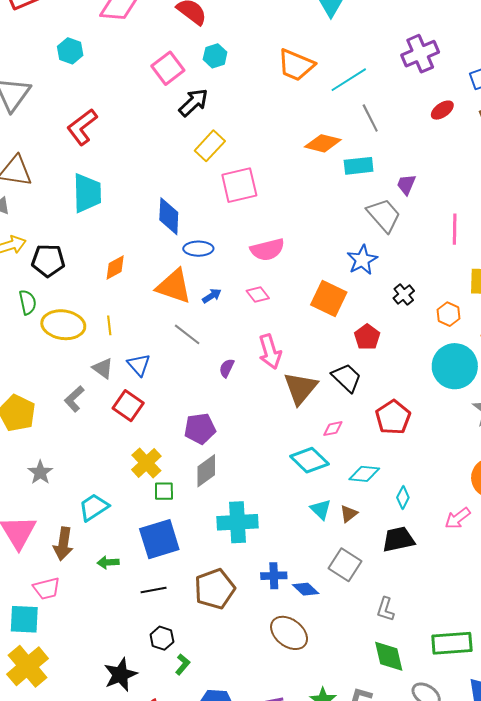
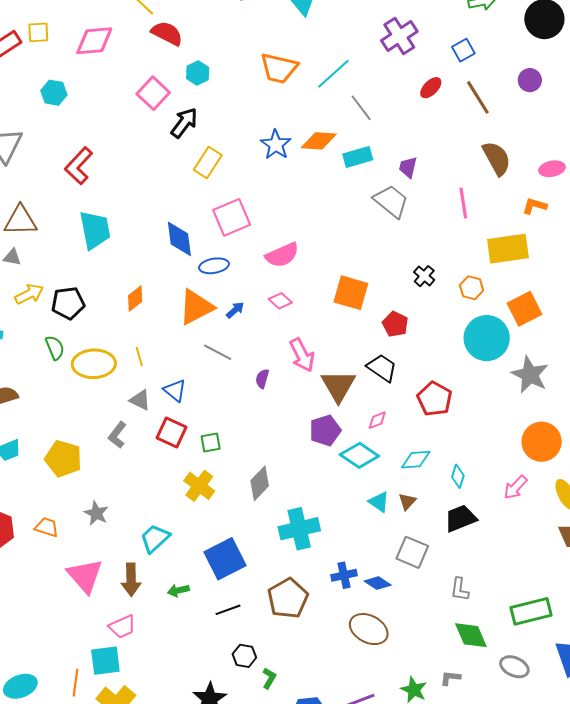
pink square: (239, 185) -> (232, 217), moved
blue star: (362, 260) -> (276, 145), moved
orange triangle: (174, 286) -> (196, 307), turned -36
purple pentagon: (200, 429) -> (325, 430), moved
green square: (164, 491) -> (211, 443), moved

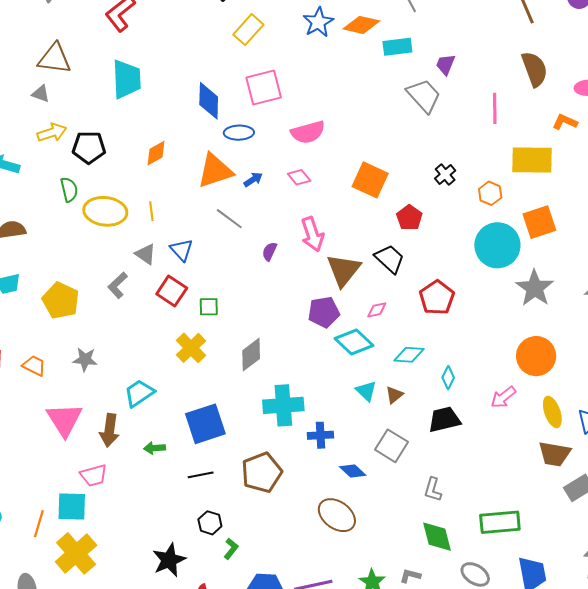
gray star: (96, 513) -> (85, 359), turned -30
blue cross: (344, 575) -> (320, 435), moved

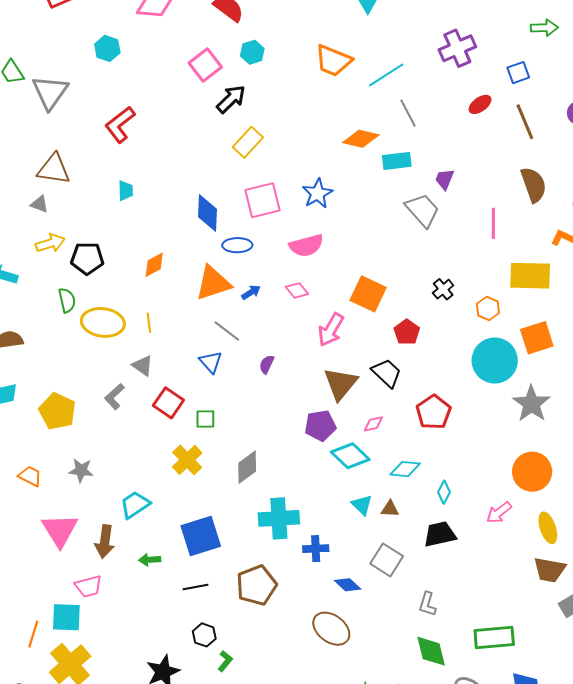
blue star: (318, 22) -> (318, 194), moved
cyan trapezoid: (127, 79) -> (126, 191), size x0.5
pink arrow: (312, 234) -> (331, 330), moved, turned 48
blue triangle: (181, 250) -> (211, 362), moved
brown triangle: (394, 395) -> (390, 509), turned 42

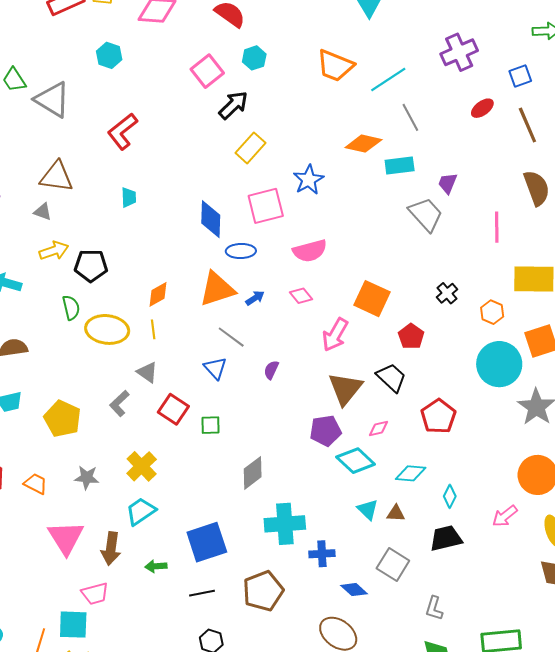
gray triangle: (50, 92) -> (52, 100), turned -33
blue star: (318, 194) -> (309, 180), moved
orange diamond: (154, 265) -> (158, 294), moved
yellow cross: (187, 460) -> (142, 466), moved

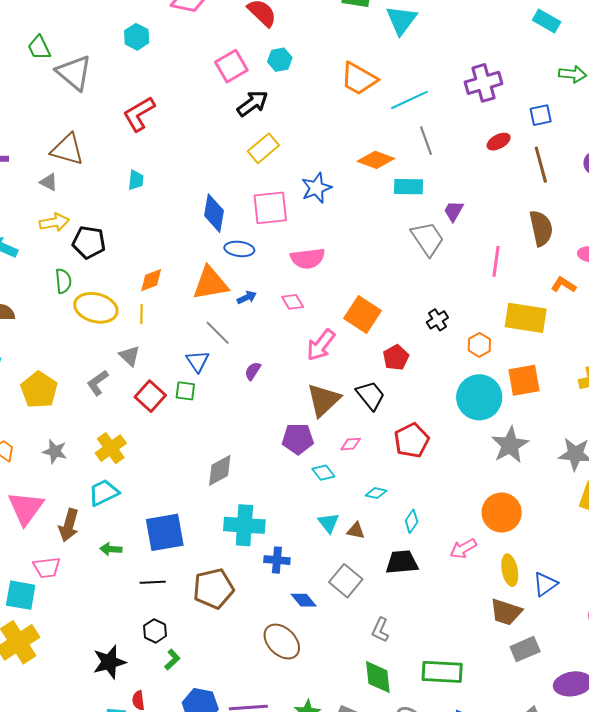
green square: (210, 425) -> (185, 391), moved
cyan diamond: (356, 461) -> (323, 473), size x0.6
cyan diamond: (411, 473) -> (376, 493), size x0.7

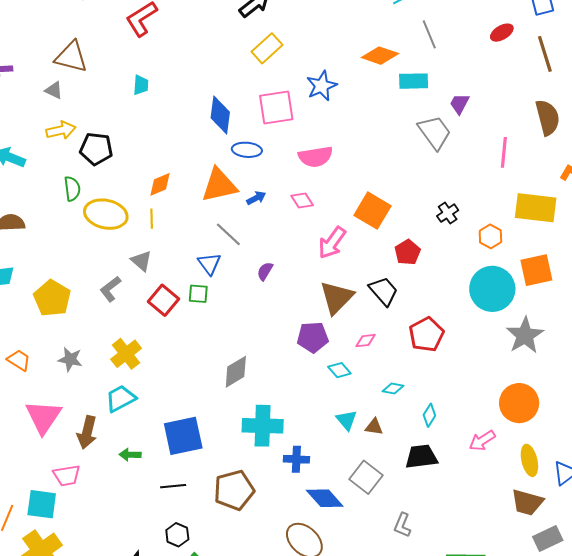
blue diamond: (304, 600) -> (325, 498), size x1.4

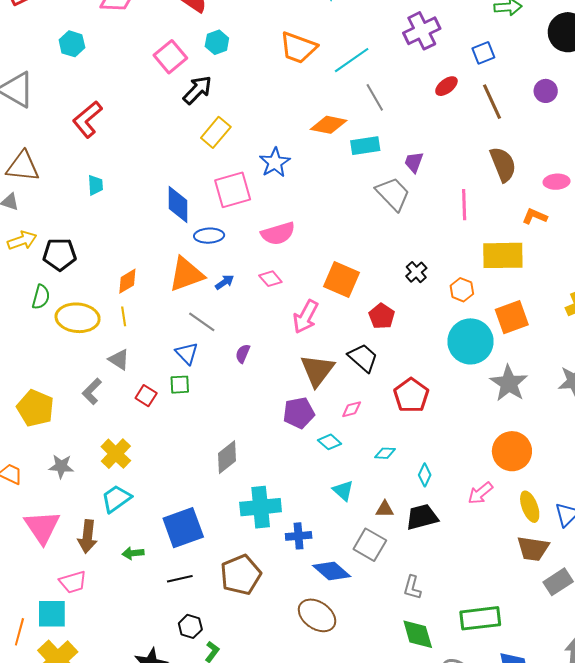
green semicircle: (72, 189) -> (41, 297), turned 30
red square: (164, 300) -> (146, 396), size x0.7
brown triangle: (374, 427) -> (385, 509), moved

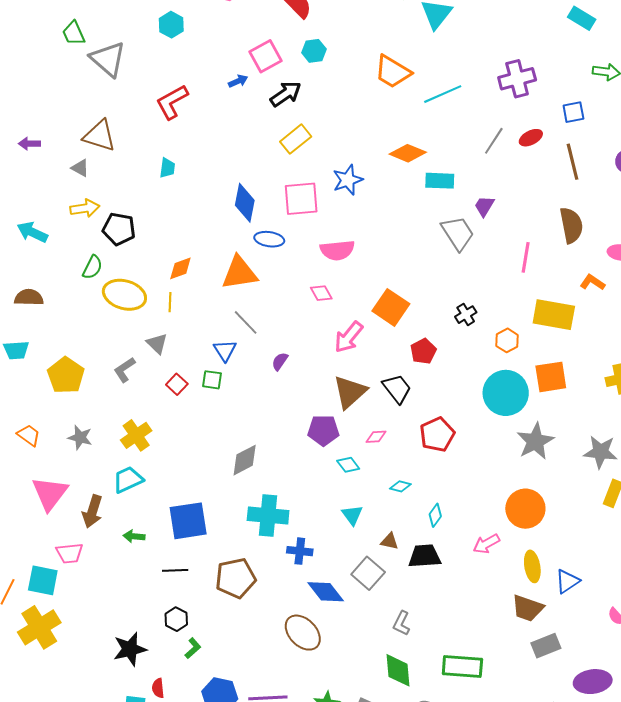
gray line: (375, 97) -> (494, 141), moved, turned 52
blue arrow: (225, 282) -> (238, 81), moved

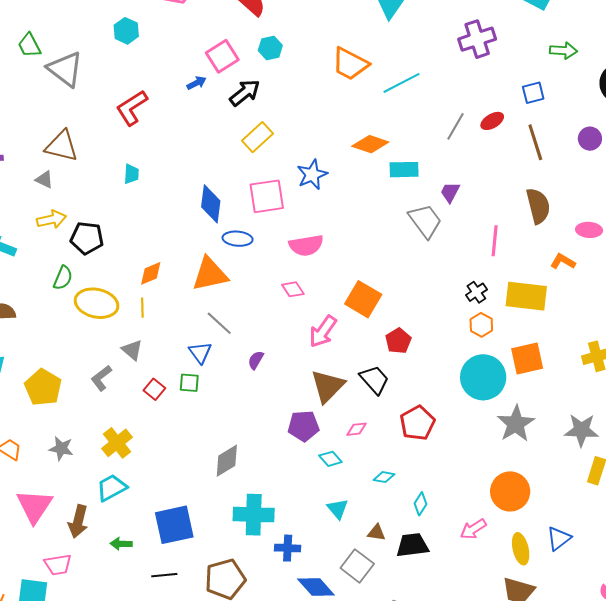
purple cross: (517, 79) -> (477, 39), moved
black cross: (466, 315) -> (476, 292), moved
blue triangle: (567, 581) -> (559, 538), moved

